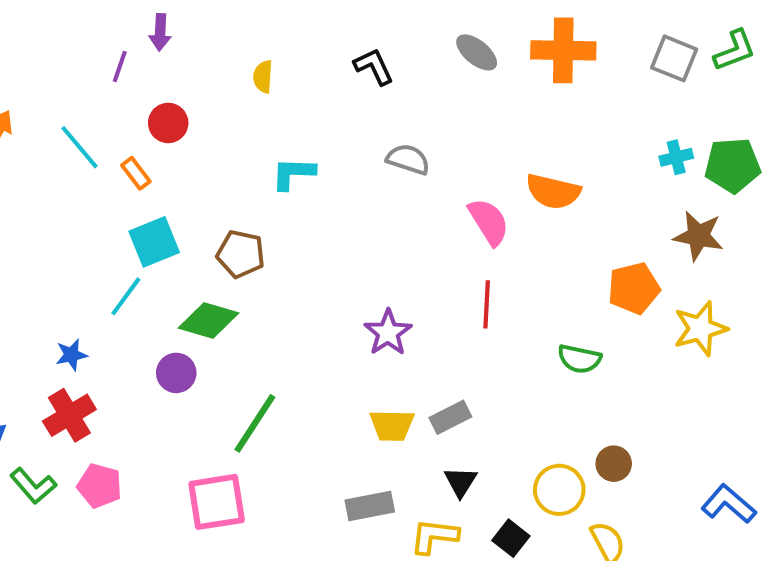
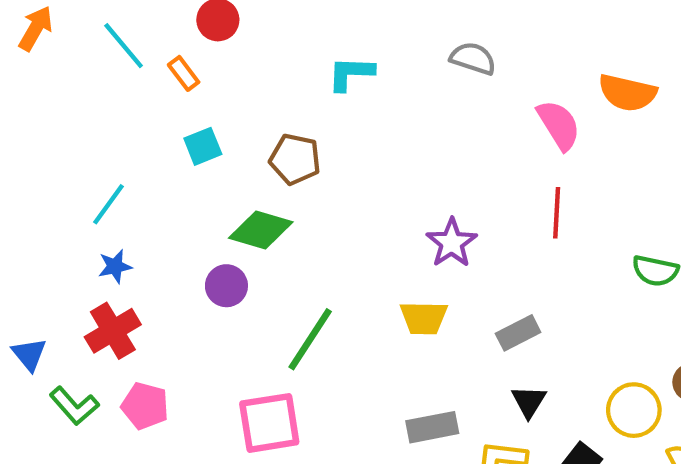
cyan square: (154, 242) -> (203, 146), size x0.7
cyan line: (126, 296) -> (109, 204), moved
yellow trapezoid: (392, 425) -> (424, 318), moved

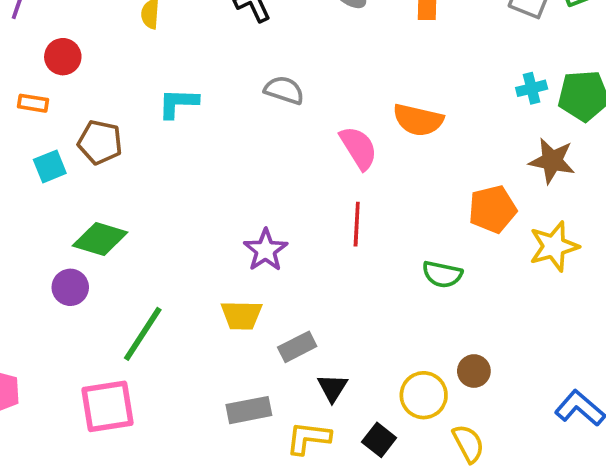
orange rectangle: (184, 73) -> (33, 103), turned -44
brown pentagon: (295, 159) -> (100, 142), moved
gray rectangle: (518, 333) -> (297, 347), moved

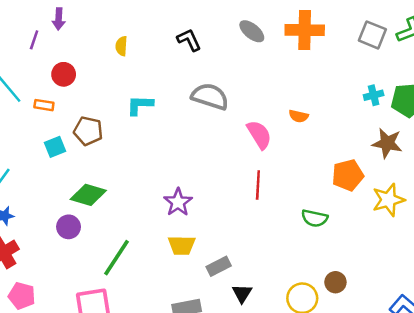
gray semicircle: (284, 90) -> (210, 96), size x1.4
orange semicircle: (418, 120) -> (299, 116), size x0.6
purple star: (266, 250) -> (178, 202), moved

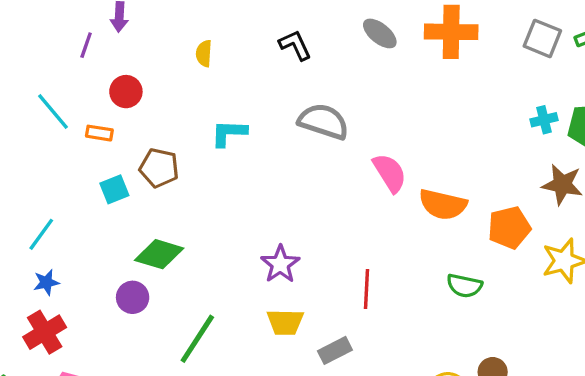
orange semicircle: (299, 116) -> (443, 204), moved, size x1.8
red line: (258, 185) -> (367, 289), moved

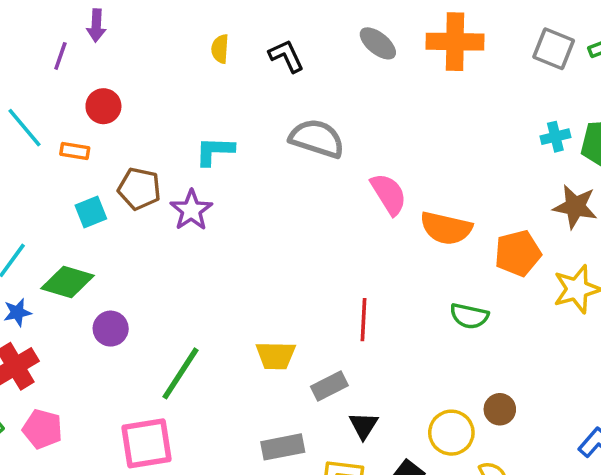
yellow semicircle: (204, 53) -> (220, 49), moved
green diamond: (159, 254) -> (68, 282), moved
purple star: (280, 264) -> (191, 210), moved

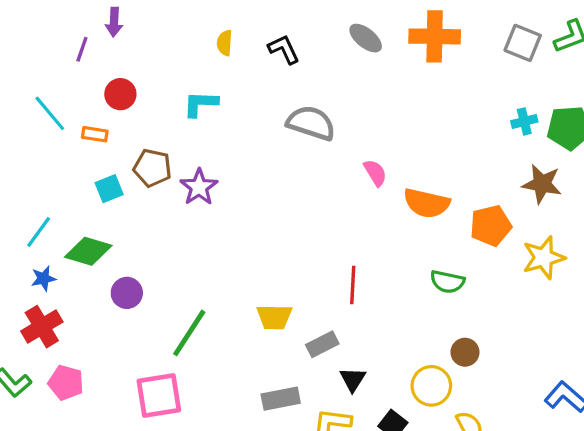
cyan L-shape: (215, 151) -> (201, 104), moved
pink semicircle: (389, 194) -> (375, 173), size x0.7
brown circle: (500, 409) -> (465, 352), moved

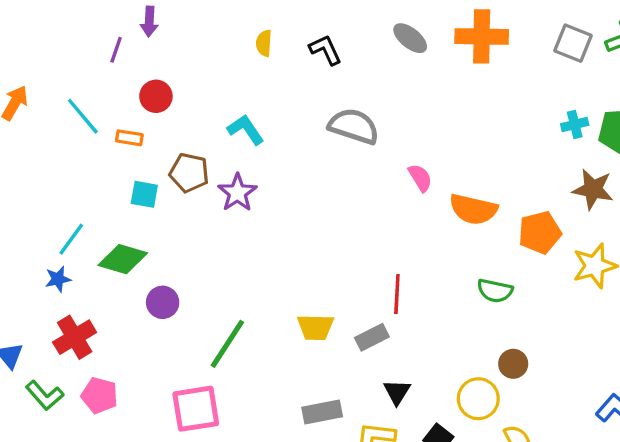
cyan L-shape: (201, 104) -> (246, 130), moved, turned 54
cyan square: (109, 189) -> (144, 194), turned 32
blue star: (43, 278) -> (58, 279), moved
gray rectangle: (322, 344) -> (372, 337), moved

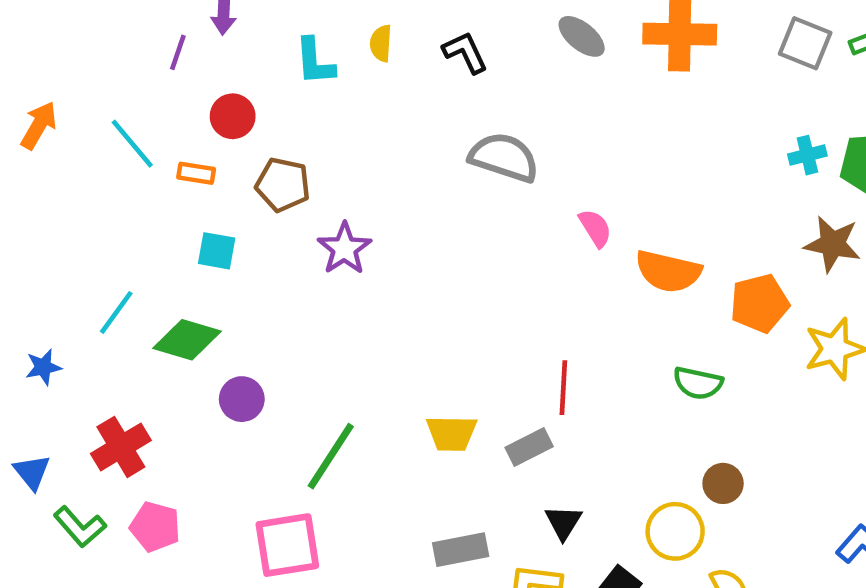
cyan L-shape: (246, 130) -> (315, 62), moved, turned -150
brown pentagon: (189, 173) -> (283, 185), moved
blue star: (58, 279) -> (43, 367), moved

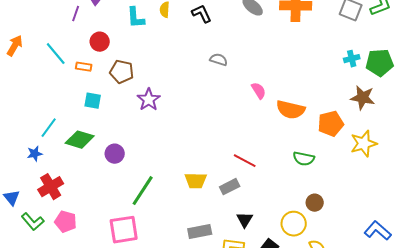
gray semicircle: (504, 157) -> (219, 60), size x0.6
blue star: (43, 367) -> (35, 154), moved
red line: (563, 388) -> (245, 161), turned -65
purple circle: (242, 399) -> (115, 154), moved

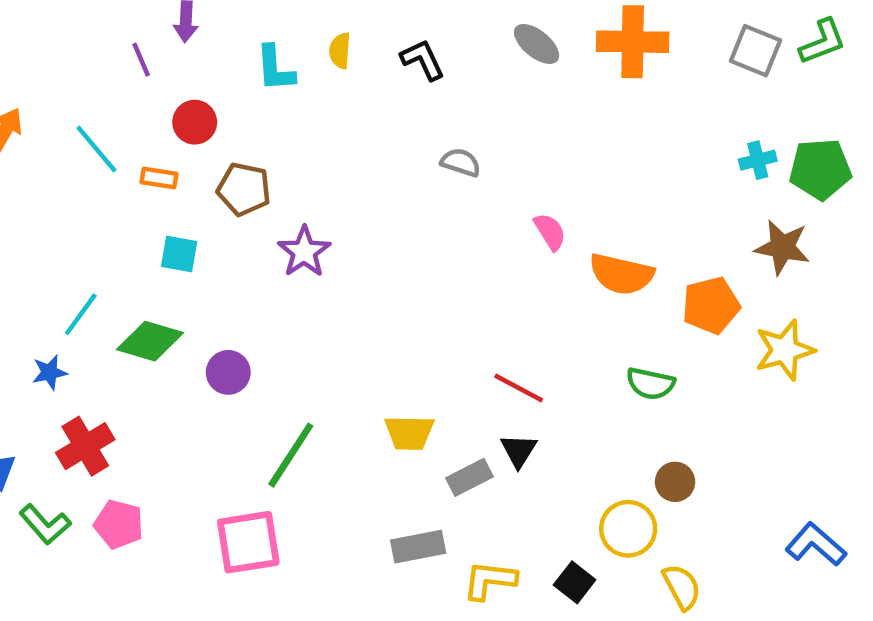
purple line: (76, 14) -> (141, 60), turned -42
gray rectangle: (230, 187) -> (470, 477), moved
black triangle: (245, 220) -> (519, 451), moved

